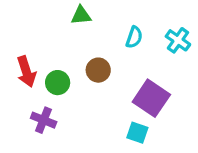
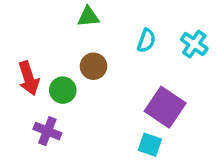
brown circle: (98, 70) -> (93, 66), moved

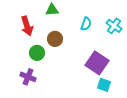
red arrow: (29, 78) -> (27, 26), moved
cyan square: (150, 145) -> (104, 85), moved

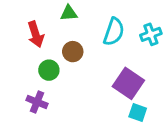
cyan semicircle: (86, 24) -> (114, 32), size x1.5
cyan cross: (114, 26) -> (151, 34), turned 35

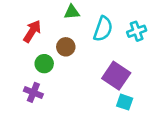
green triangle: (69, 13) -> (72, 12), moved
red arrow: (36, 34) -> (32, 31), turned -130

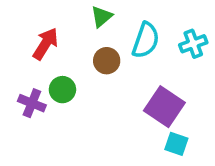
green triangle: (72, 12) -> (102, 17), turned -35
brown circle: (66, 47) -> (107, 61), moved
purple cross: (33, 92) -> (32, 103), moved

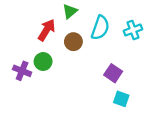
red arrow: (45, 44) -> (47, 30), moved
purple square: (164, 107) -> (113, 73), size x0.7

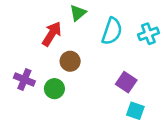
brown circle: (73, 42) -> (70, 61), moved
green circle: (43, 62) -> (54, 89), moved

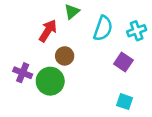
purple square: (126, 82) -> (123, 62), moved
green circle: (54, 89) -> (50, 81), size x1.5

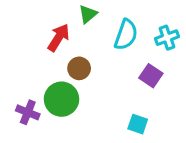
purple cross: (23, 73) -> (28, 112), moved
cyan square: (125, 102) -> (138, 124), moved

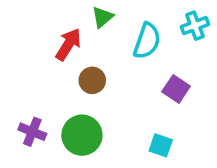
cyan cross: (167, 38) -> (195, 26), moved
green circle: (61, 99) -> (82, 135), moved

